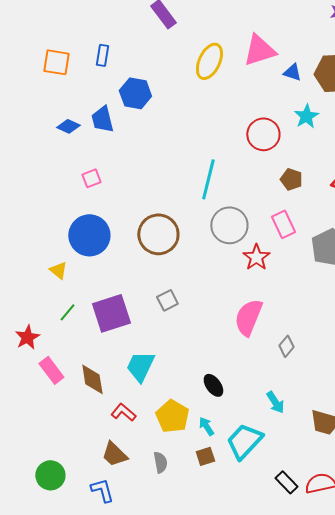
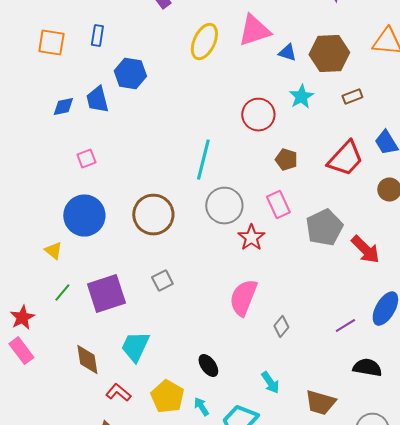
blue diamond: (68, 126) -> (63, 107), turned -35
pink rectangle: (51, 370) -> (21, 351), moved

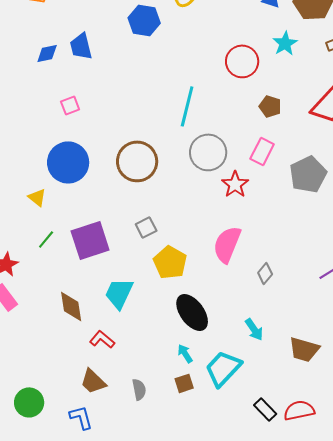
blue hexagon: (130, 74) -> (144, 20), moved
pink rectangle: (278, 205) -> (262, 151), turned 52
black ellipse: (208, 366) -> (192, 312), size x1.6
yellow pentagon: (167, 397) -> (170, 262), moved

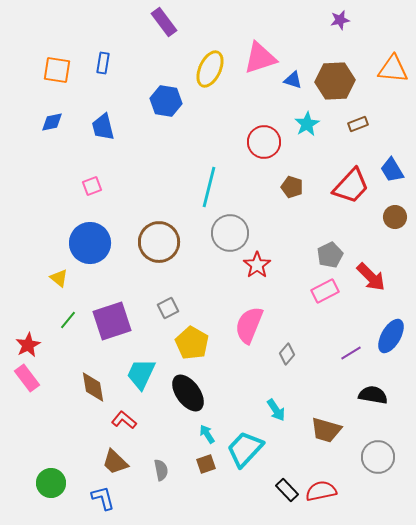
blue diamond: (47, 53) -> (52, 122), moved
pink rectangle: (262, 151) -> (325, 291), moved, turned 36
gray pentagon: (308, 174) -> (330, 255), size x0.7
black ellipse: (192, 312) -> (188, 393), moved

